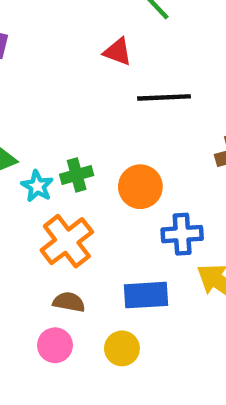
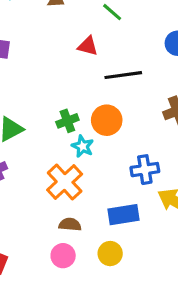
green cross: (77, 175) -> (67, 121), moved
cyan star: (37, 186) -> (83, 146), moved
orange circle: (140, 187) -> (107, 120), moved

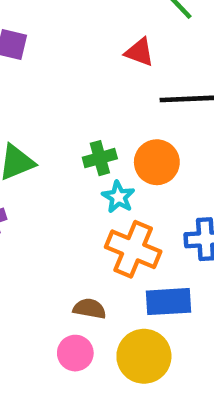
orange cross: (65, 182) -> (133, 249), moved, turned -30
yellow circle: (110, 254) -> (144, 356), size x1.5

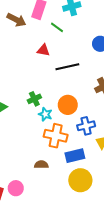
orange circle: (157, 162) -> (68, 105), moved
pink circle: (75, 353) -> (16, 188), moved
yellow circle: (144, 356) -> (80, 180), moved

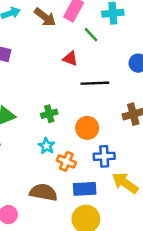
cyan star: (45, 114) -> (47, 146), moved
orange cross: (56, 136) -> (66, 161), size x0.7
brown semicircle: (41, 165) -> (43, 192), size x1.6

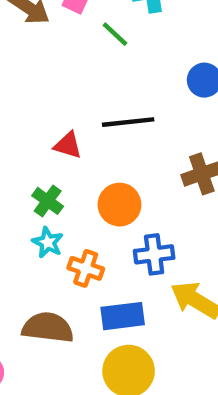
red triangle: (70, 59) -> (68, 145), moved
green cross: (49, 114) -> (48, 201), moved, turned -35

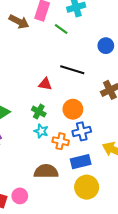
black line: (128, 122) -> (72, 70), turned 30
blue cross: (154, 254) -> (82, 131), moved

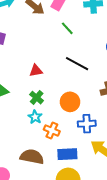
green line: (61, 29) -> (67, 28), moved
red triangle: (45, 84) -> (36, 71), moved, turned -32
blue cross: (82, 131) -> (87, 124), moved

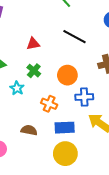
cyan star: (35, 117) -> (17, 88), moved
brown semicircle: (32, 157) -> (29, 130), size x0.7

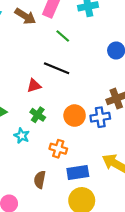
black line: (75, 37) -> (57, 68), moved
blue cross: (84, 97) -> (100, 117), moved
brown semicircle: (29, 130) -> (40, 180), turned -84

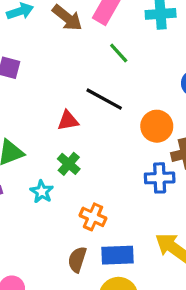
orange circle: (75, 116) -> (157, 126), moved
brown semicircle: (40, 180) -> (77, 259), moved

